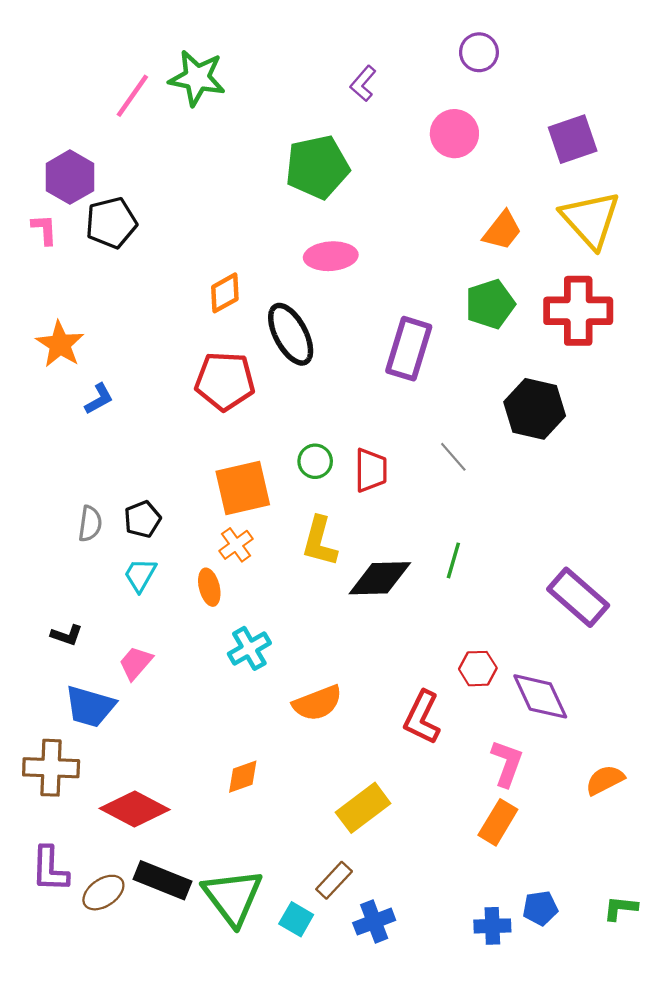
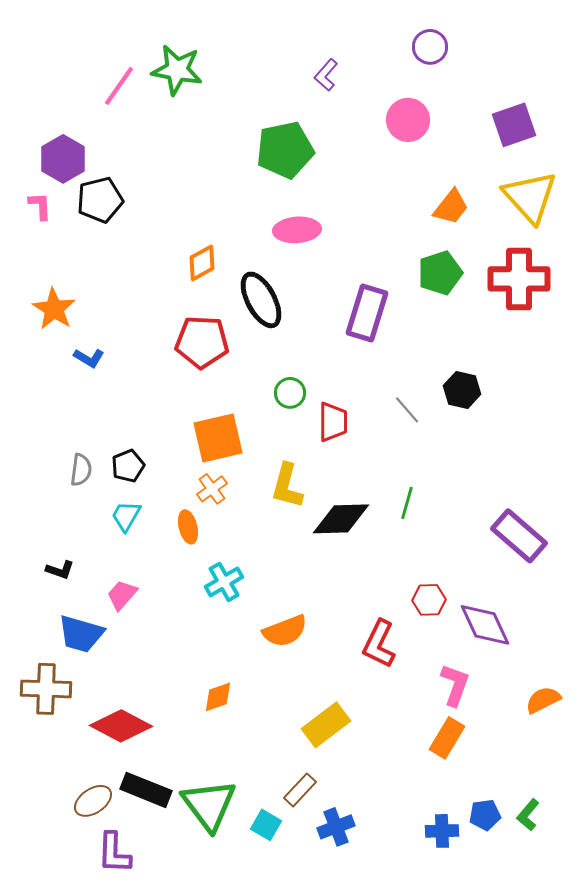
blue L-shape: (99, 399) -> (89, 358), turned 60
black hexagon: (535, 409) -> (462, 390), moved, size x0.7
green circle: (315, 461) -> (290, 393), moved
purple L-shape: (50, 869) -> (114, 853), moved
green L-shape: (620, 908) -> (528, 815), moved, turned -56

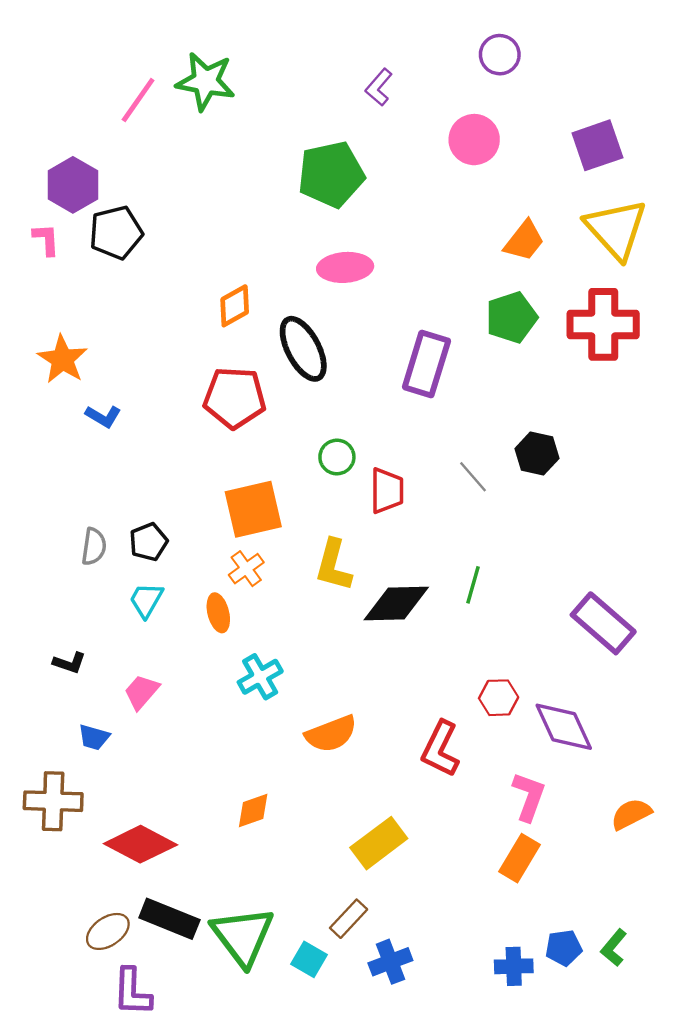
blue trapezoid: (81, 634) -> (94, 737), size x0.6

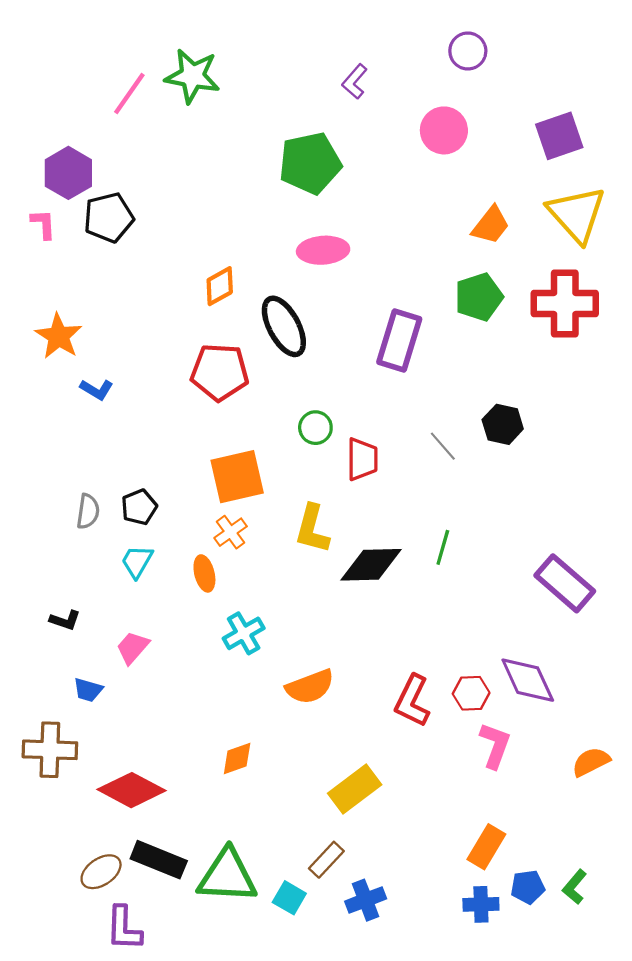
red hexagon: (499, 698) -> (471, 693), moved
orange rectangle: (519, 858) -> (486, 847), moved
green triangle: (243, 936) -> (227, 876), turned -50

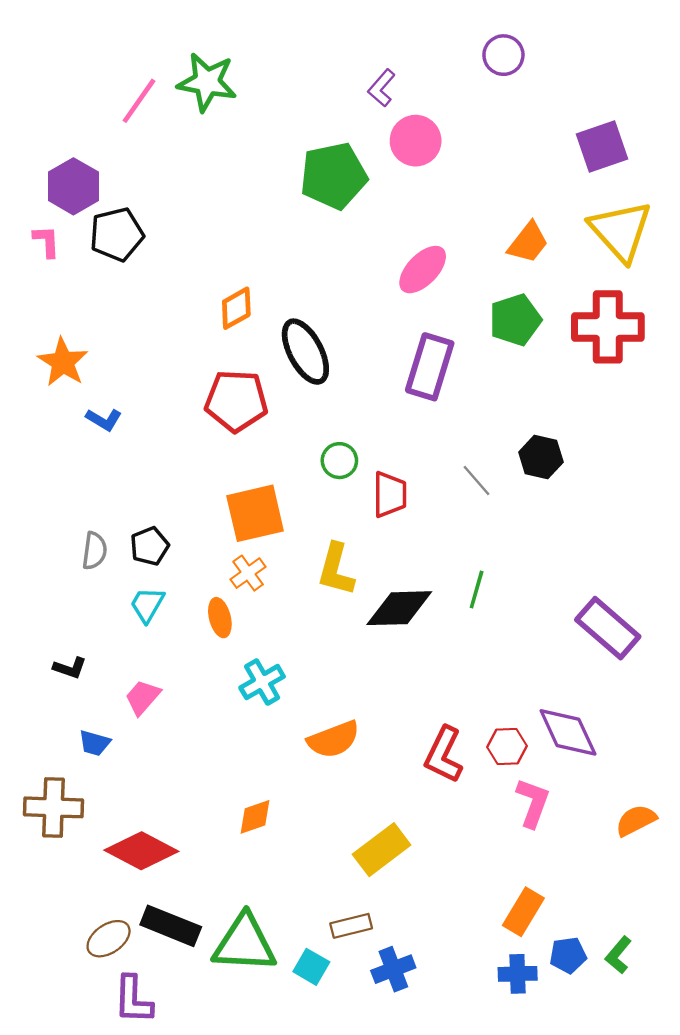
pink circle: (444, 130) -> (416, 141), moved
pink ellipse: (323, 250) -> (423, 270), moved, turned -42
brown rectangle: (326, 860) -> (351, 926), turned 33

